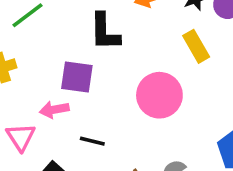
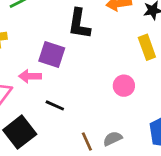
pink circle: (159, 95) -> (124, 86), moved, size x0.6

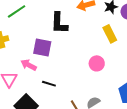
pink arrow: (30, 76) -> (29, 65), turned 35

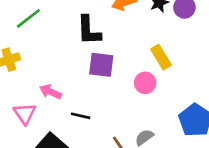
yellow rectangle: (110, 34) -> (161, 57), moved
purple square: (42, 47) -> (101, 65), moved

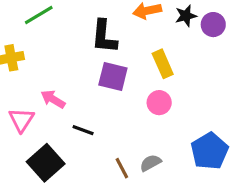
yellow rectangle: (161, 57) -> (163, 64), moved

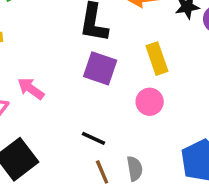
black line: (83, 130) -> (93, 138), moved
gray semicircle: (151, 163) -> (135, 169), turned 105

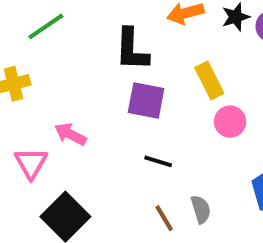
pink circle: (150, 102) -> (230, 122), moved
black line: (93, 138) -> (158, 161), moved

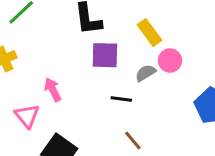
pink arrow: (70, 134) -> (53, 90), turned 45
gray semicircle: (201, 209) -> (146, 73), moved, turned -95

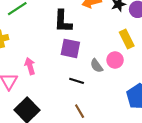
yellow rectangle: (149, 33) -> (127, 39), moved
gray semicircle: (146, 73) -> (97, 66), turned -104

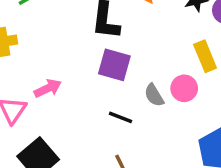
pink arrow: (30, 66) -> (48, 88), turned 77

